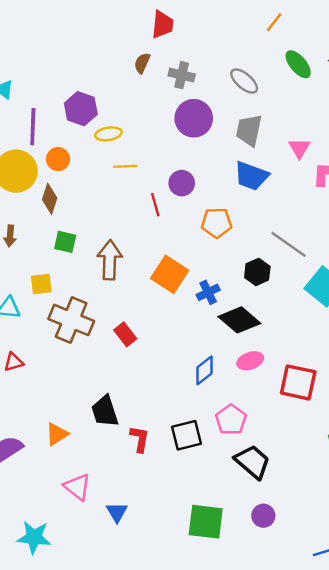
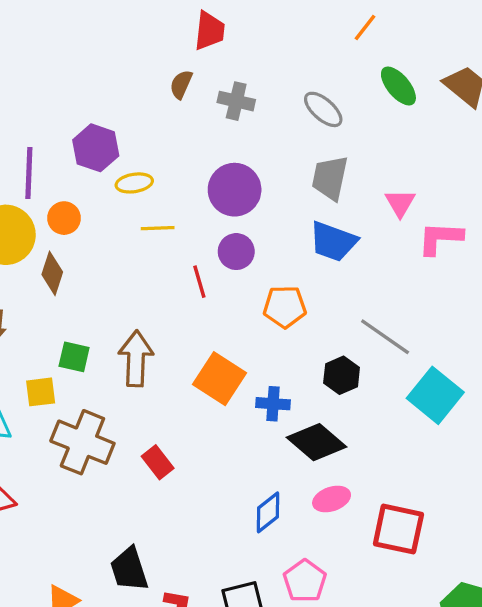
purple circle: (194, 118) -> (235, 190), moved
green square: (65, 242) -> (74, 357), moved
blue cross: (208, 292) -> (273, 404), turned 30

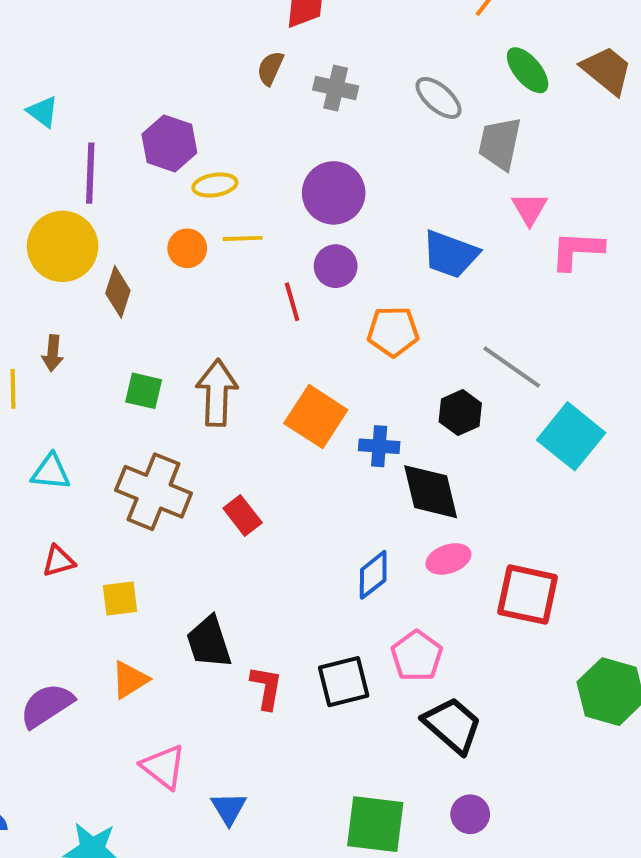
gray trapezoid: (330, 178) -> (500, 143), moved
orange circle: (64, 218) -> (187, 248), moved
yellow square: (41, 392) -> (120, 599), moved
black diamond: (316, 442) -> (431, 492), turned 36

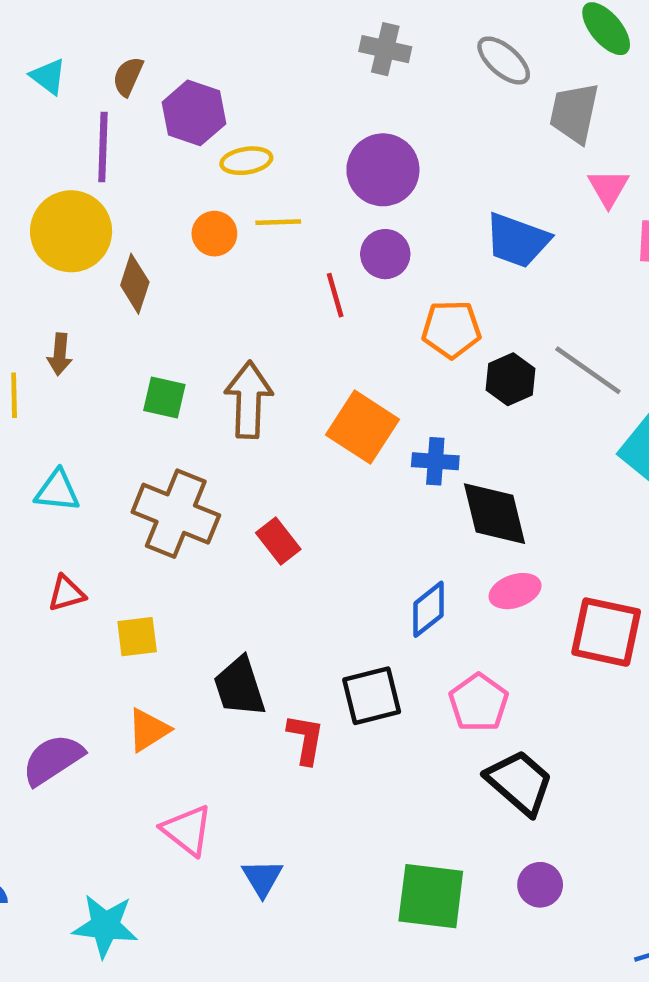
brown semicircle: (270, 68) -> (128, 76), moved
black hexagon: (460, 413) -> (510, 379), moved
black square: (344, 682) -> (372, 696), moved

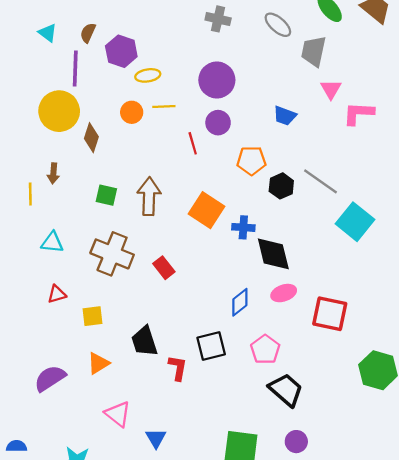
blue trapezoid: (517, 240) -> (285, 116), size x0.7

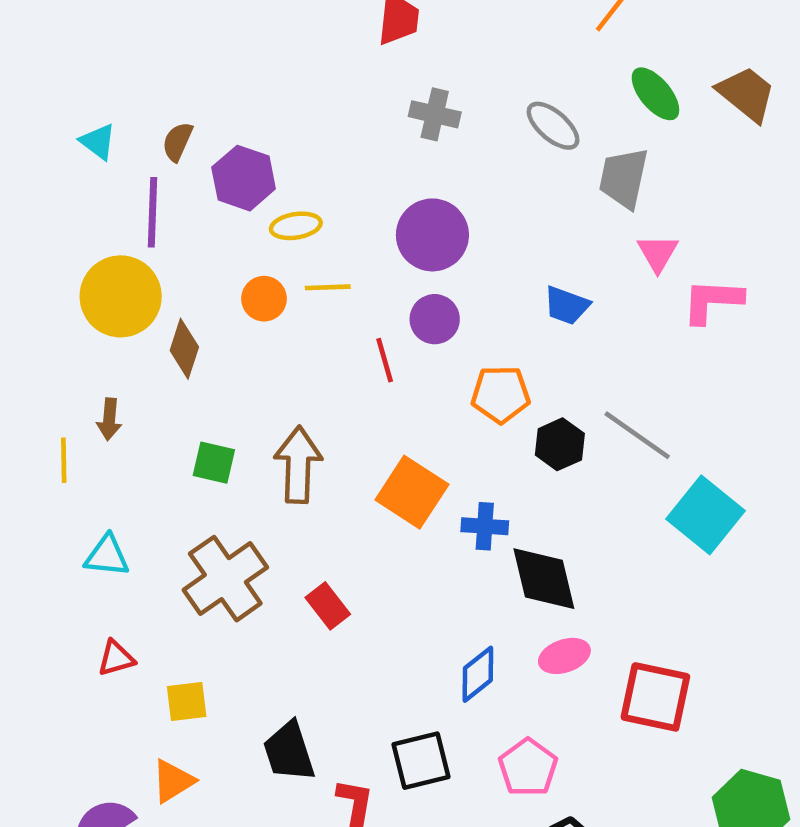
brown cross: (112, 254) -> (225, 579), turned 33
orange triangle: (98, 363) -> (173, 781), moved

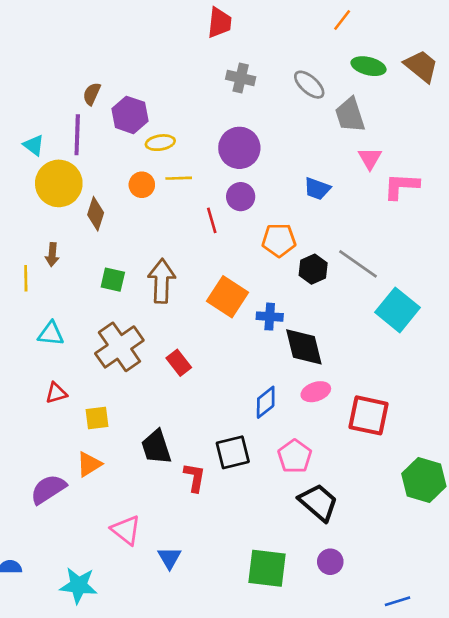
green ellipse: (655, 94) -> (369, 66), turned -36
cyan triangle: (98, 142) -> (34, 145), moved
gray trapezoid: (624, 178) -> (350, 115), turned -30

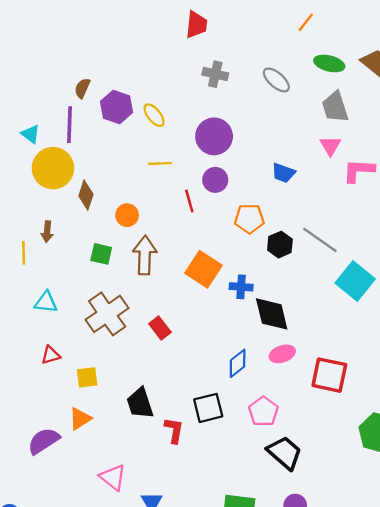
gray trapezoid: (350, 115) -> (335, 107), moved
yellow ellipse: (160, 143) -> (154, 115), moved, turned 60
orange circle: (142, 185) -> (127, 215), moved

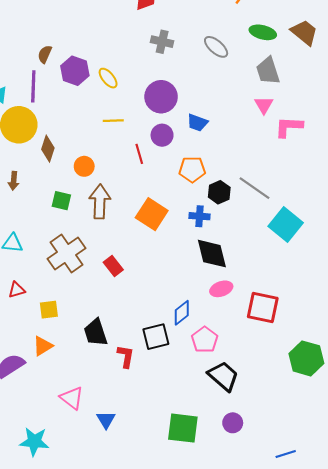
blue trapezoid: (283, 173) -> (197, 123), moved
blue cross: (241, 287) -> (199, 216), moved
blue diamond: (238, 363) -> (182, 313), moved

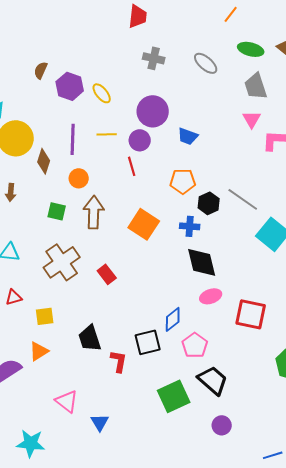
purple line: (33, 86) -> (73, 139), moved
purple circle: (162, 135) -> (140, 140), moved
green square: (183, 428) -> (174, 396), moved, turned -32

